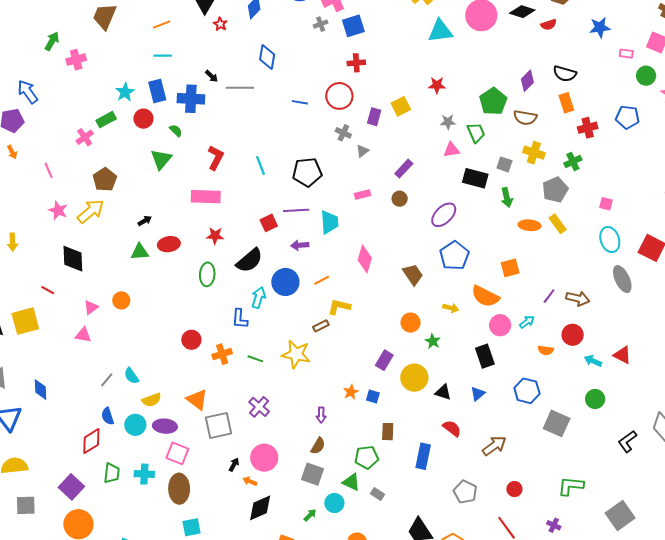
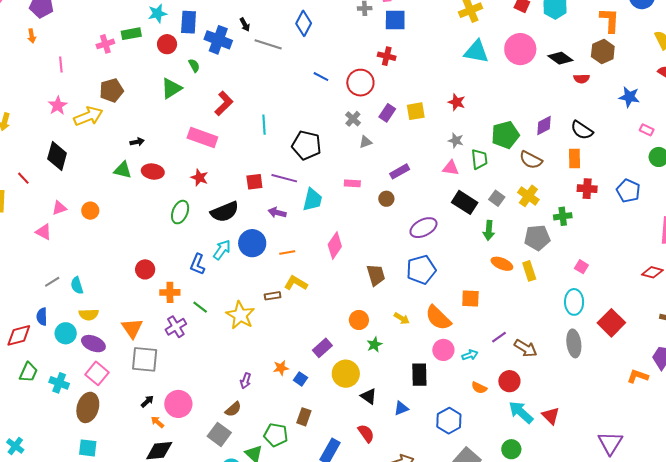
cyan arrow: (593, 361) -> (521, 412), size x1.5
purple cross: (259, 407) -> (176, 327), moved

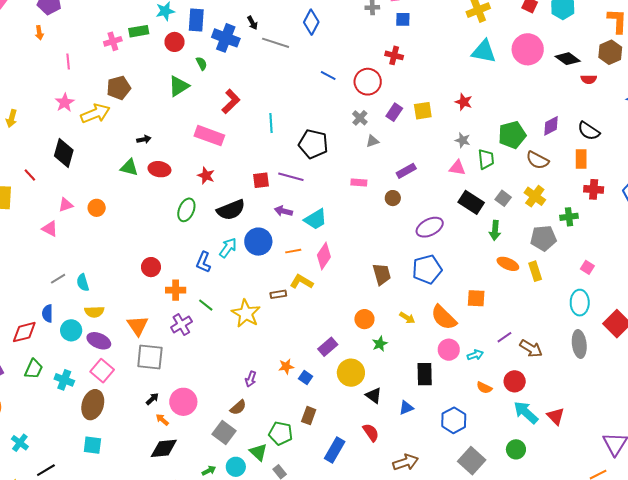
blue square: (395, 20) -> (403, 19), size x0.7
cyan trapezoid: (312, 200) -> (316, 219), moved, turned 45
pink diamond: (335, 246) -> (324, 256), moved

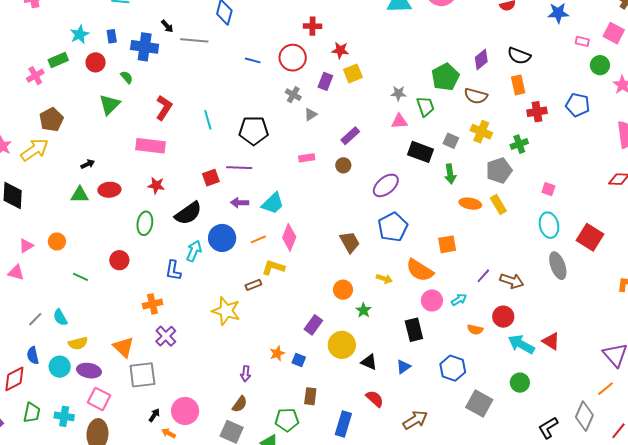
blue rectangle: (196, 20) -> (112, 36), size x0.6
red star: (464, 102) -> (340, 50), moved
red circle: (151, 267) -> (119, 260), moved
green line: (206, 305) -> (80, 277), moved

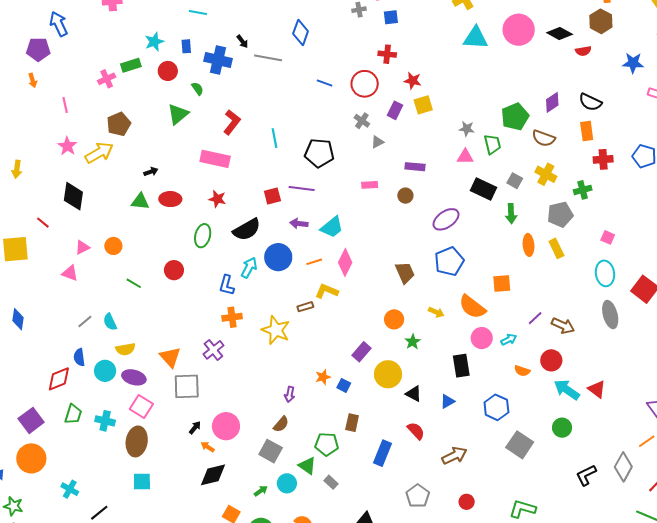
purple rectangle: (350, 136) -> (415, 167), turned 42
orange ellipse: (470, 204) -> (529, 245), turned 70
orange cross: (153, 304) -> (232, 317), moved

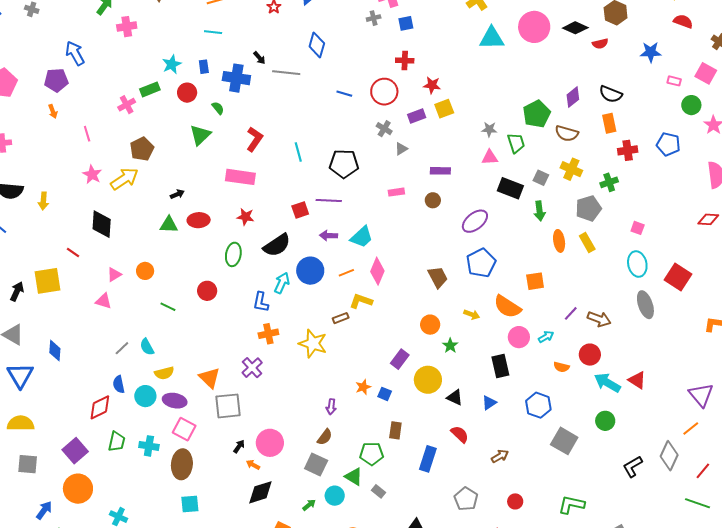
purple rectangle: (395, 110) -> (417, 116), turned 48
brown arrow: (454, 456) -> (500, 456), size x0.7

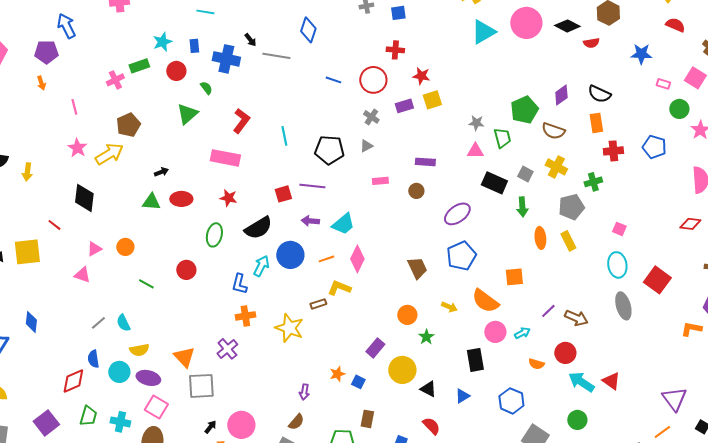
cyan triangle: (492, 38) -> (483, 32), turned -32
gray triangle: (401, 149) -> (366, 146), moved

